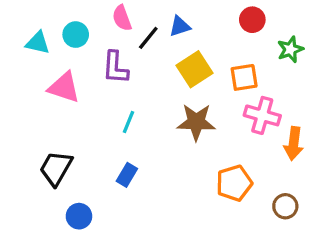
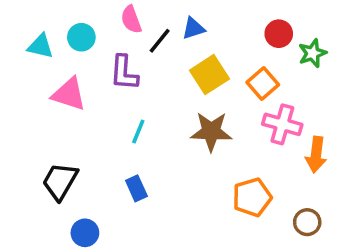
red circle: (252, 20) -> (279, 34), moved
orange square: (244, 77) -> (263, 83), turned -32
blue rectangle: (127, 175) -> (136, 188), turned -55

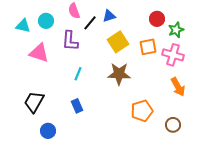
orange square: (263, 83) -> (148, 47), turned 30
pink cross: (282, 124) -> (173, 55), moved
orange arrow: (316, 155) -> (178, 87), turned -36

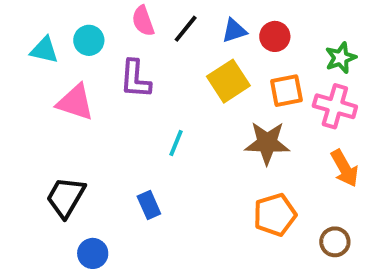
blue triangle: (109, 16) -> (234, 31), moved
red circle: (157, 19) -> (275, 36), moved
black line: (90, 23) -> (186, 29), moved
cyan line: (78, 74) -> (176, 143), moved
brown star: (119, 74) -> (267, 143), moved

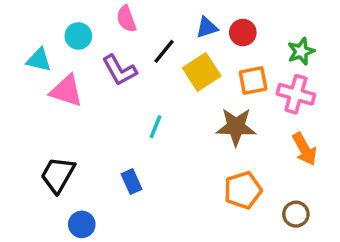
black line: (186, 29) -> (164, 51), moved
cyan triangle: (44, 50) -> (39, 60), moved
purple L-shape: (135, 79) -> (119, 70), turned -33

